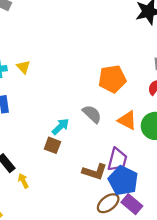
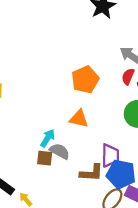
gray semicircle: (92, 114) -> (60, 151), moved
orange triangle: (127, 120) -> (79, 119), moved

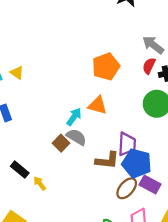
cyan arrow: (48, 138) -> (74, 117), moved
brown square: (45, 158) -> (61, 143), turned 35

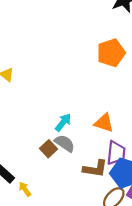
orange pentagon: (106, 67) -> (111, 53), moved
orange triangle: (98, 105) -> (104, 123), moved

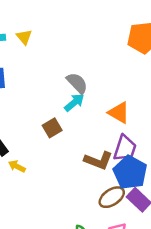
gray semicircle: (65, 143) -> (77, 83), moved
yellow arrow: (25, 189) -> (17, 166), turned -40

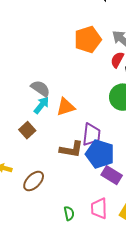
orange triangle: (119, 113) -> (66, 107), moved, turned -36
brown ellipse: (112, 197) -> (34, 181), moved

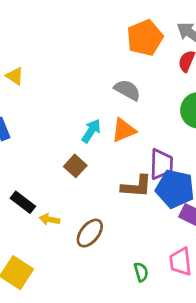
gray semicircle: (40, 88) -> (127, 90), moved

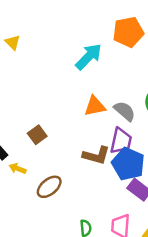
gray semicircle: (127, 90) -> (125, 111), moved
cyan arrow: (91, 131) -> (89, 57), moved, size x1.4
brown square: (75, 166) -> (37, 135), moved

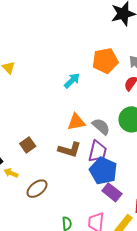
cyan arrow: (89, 57) -> (72, 81), size x0.7
brown L-shape: (96, 155) -> (70, 150), moved

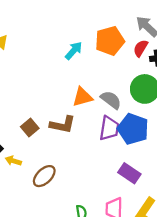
orange pentagon: (105, 61) -> (110, 41), moved
brown L-shape: (70, 150) -> (63, 125), moved
blue pentagon: (103, 171) -> (133, 129), moved

